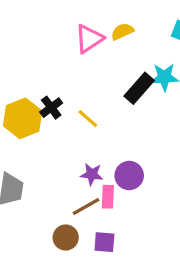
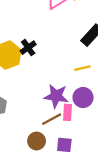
yellow line: (88, 119) -> (82, 68), moved, turned -56
purple star: (92, 174) -> (56, 96), size x1.5

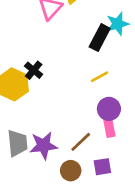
purple star: (56, 96) -> (43, 145), moved
pink rectangle: (67, 112) -> (109, 128), moved

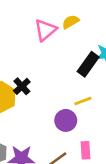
purple circle: (109, 109) -> (66, 120), moved

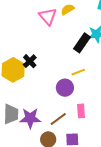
pink triangle: (46, 30) -> (48, 16), turned -30

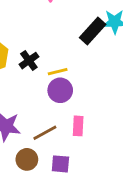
black cross: (30, 61) -> (29, 61), moved
yellow line: (78, 72) -> (58, 72), moved

